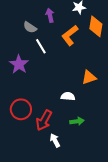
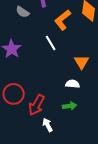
white line: (41, 46) -> (51, 43), moved
orange triangle: (89, 77) -> (82, 62), turned -42
white semicircle: (68, 96) -> (73, 84), moved

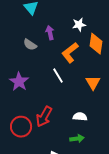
orange triangle: (82, 62) -> (93, 83), moved
red arrow: (37, 105) -> (44, 117), moved

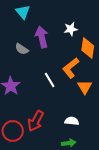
purple arrow: (50, 33) -> (42, 37), size x1.5
orange L-shape: (70, 53) -> (71, 68), moved

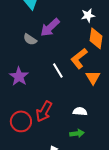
white star: (71, 29) -> (88, 15), moved
purple arrow: (42, 37) -> (50, 27), turned -120

